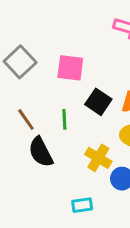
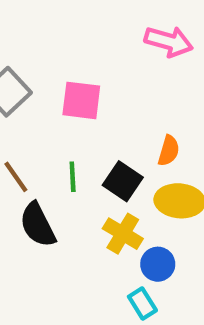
black square: (98, 102) -> (123, 181), moved
cyan rectangle: (82, 205) -> (142, 303), moved, turned 66

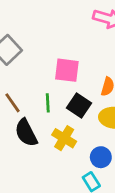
pink square: (81, 100) -> (67, 70), moved
yellow cross: (123, 234) -> (64, 138), moved

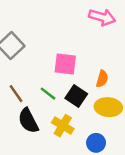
green line: (48, 103) -> (48, 94), turned -49

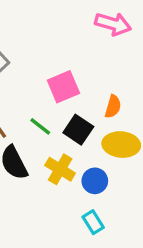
pink square: (65, 64) -> (63, 87), turned -30
blue circle: (96, 143) -> (95, 181), moved

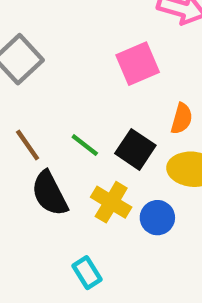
pink square: (63, 87) -> (138, 64), moved
cyan rectangle: (93, 222) -> (87, 273), moved

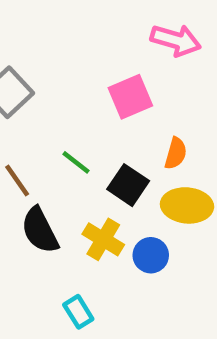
green line: (85, 145) -> (76, 162), moved

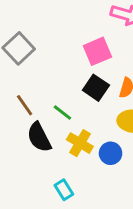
green line: (76, 162) -> (62, 112), moved
black square: (128, 185) -> (96, 88), moved

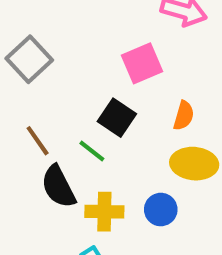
black square: (96, 88) -> (117, 118), moved
yellow cross: (80, 143) -> (104, 212), moved, turned -30

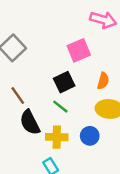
black square: (117, 118) -> (64, 82), turned 30
green line: (92, 151) -> (60, 107), moved

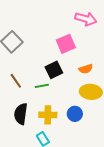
orange semicircle: (103, 81) -> (86, 69), turned 56
green line: (60, 107) -> (42, 86), moved, turned -48
black semicircle: (30, 122) -> (21, 114), moved, turned 35

